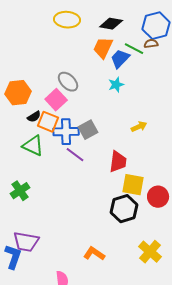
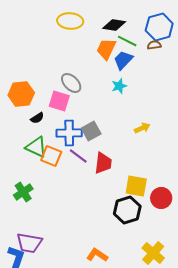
green line: (134, 49) -> (127, 41), moved
pink square: (56, 100) -> (59, 101), turned -30
orange square: (48, 122) -> (51, 156), moved
red trapezoid: (118, 162) -> (103, 163), moved

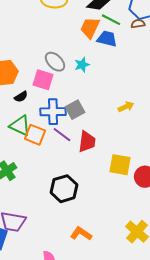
blue trapezoid: (123, 60) -> (107, 39), turned 60
cyan star: (119, 86) -> (82, 65), moved
black hexagon: (127, 210) -> (64, 189), moved

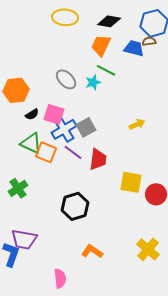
green line: (111, 20) -> (106, 70), moved
blue trapezoid: (107, 39) -> (134, 48), moved
pink square: (43, 80) -> (54, 114), moved
blue cross: (53, 112) -> (64, 129), turned -30

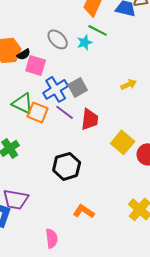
black semicircle: (32, 114) -> (24, 54), moved
pink square: (54, 114) -> (36, 65), moved
yellow square: (131, 182) -> (123, 142), turned 30

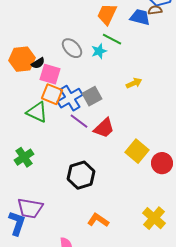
yellow arrow: (129, 84) -> (134, 83), moved
orange square: (38, 112) -> (52, 94), moved
red trapezoid: (90, 119) -> (104, 128), turned 40

